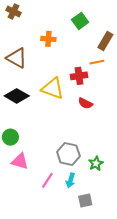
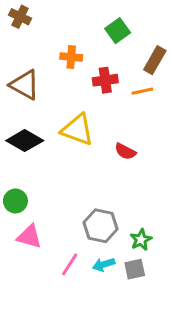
red cross: (79, 76) -> (105, 80), moved
cyan arrow: (71, 180) -> (104, 264), turned 56
gray square: (85, 200) -> (135, 269), moved

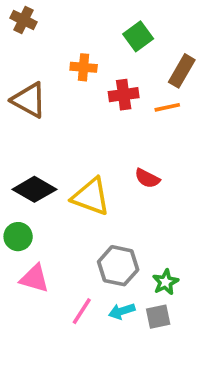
yellow triangle: (77, 130) -> (91, 197), moved
black diamond: (25, 141) -> (34, 189), moved

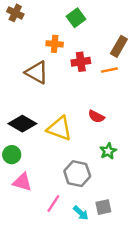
green square: (138, 36) -> (76, 18), moved
brown triangle: (29, 100) -> (37, 72), moved
green star: (165, 282) -> (108, 151), moved
cyan arrow: (122, 311) -> (81, 213), moved, turned -119

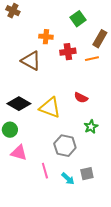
green square: (76, 18) -> (78, 19), moved
pink line: (53, 203) -> (45, 171), turned -49

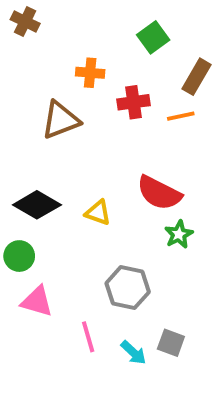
brown triangle: (31, 61) -> (61, 120), turned -50
red semicircle: (81, 98) -> (159, 193), size x1.6
yellow triangle: (50, 108) -> (98, 213), size x0.6
green star: (91, 127) -> (179, 234), moved
gray square: (87, 174) -> (171, 343), turned 32

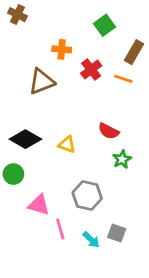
red cross: (133, 102) -> (91, 69), turned -30
orange line: (181, 116) -> (123, 79), turned 30
red semicircle: (159, 193) -> (109, 131), size x0.7
pink triangle: (37, 301) -> (39, 205), moved

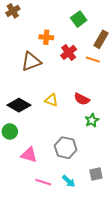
brown cross: (17, 15) -> (13, 11), turned 32
yellow triangle: (67, 145) -> (51, 100), moved
pink line: (60, 229) -> (43, 182), moved, turned -56
gray square: (117, 233) -> (96, 174), moved, turned -32

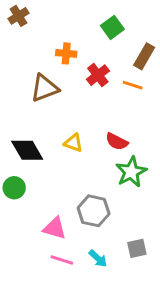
black diamond: (19, 105) -> (27, 150), turned 30
green star: (92, 120) -> (131, 172), size x1.5
pink triangle: (29, 155) -> (55, 228), moved

